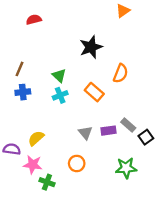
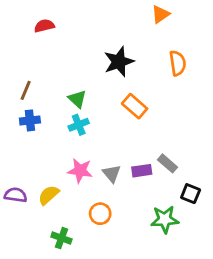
orange semicircle: (121, 73) -> (178, 63), moved, turned -30
orange rectangle: (94, 92) -> (135, 106), moved
black square: (146, 137) -> (191, 194), moved, turned -32
yellow semicircle: (36, 138) -> (49, 195), moved
pink star: (33, 165) -> (80, 171), moved

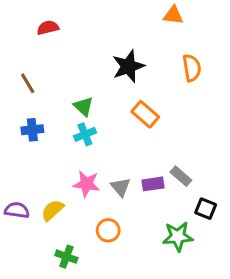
orange triangle: (160, 14) -> (173, 15), turned 42
brown line: (26, 90) -> (28, 83), moved, turned -54

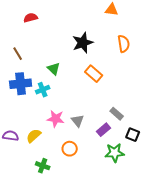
blue cross: (32, 130) -> (21, 84), size x1.5
cyan cross: (85, 134) -> (43, 90), moved
purple rectangle: (153, 184) -> (104, 130), moved, turned -32

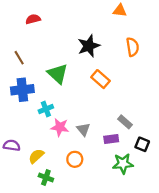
green triangle: (54, 69) -> (58, 74), size x1.5
cyan cross: (43, 90) -> (46, 109), moved
purple rectangle: (104, 130) -> (111, 139), turned 32
yellow semicircle: (34, 136) -> (36, 156), moved

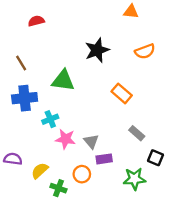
orange semicircle: (133, 47) -> (145, 51), turned 78
green triangle: (58, 74) -> (63, 81), turned -35
orange rectangle: (100, 79) -> (122, 93), moved
purple rectangle: (111, 139) -> (104, 159), moved
green cross: (46, 177) -> (58, 188), moved

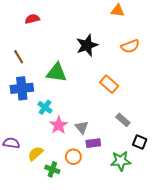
cyan cross: (50, 119) -> (45, 107), turned -32
pink star: (65, 139) -> (59, 125), turned 30

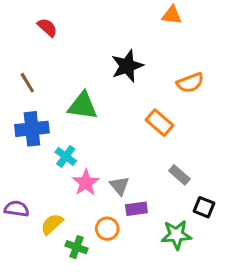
red semicircle: (32, 19) -> (47, 27), turned 56
orange semicircle: (130, 46) -> (190, 83), moved

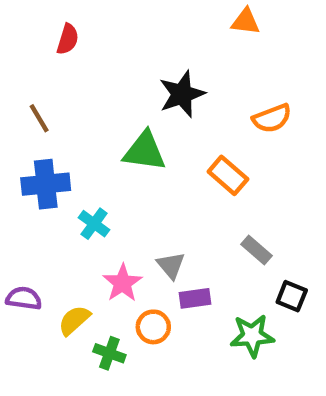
red semicircle: (47, 27) -> (68, 39), turned 65
green triangle: (83, 106) -> (145, 151), moved
pink star: (86, 183) -> (123, 283), moved

